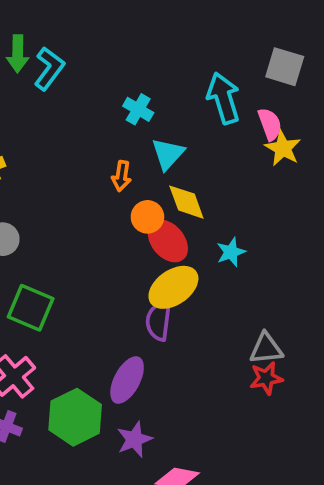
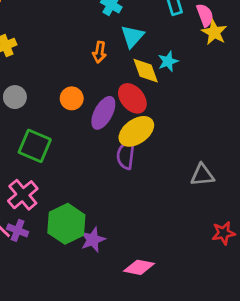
orange circle: (147, 217) -> (72, 98), moved
cyan star: (231, 252) -> (168, 61), moved
red star: (266, 378) -> (223, 233), moved
purple ellipse: (127, 380) -> (103, 113), moved
purple star: (134, 439) -> (93, 240), moved

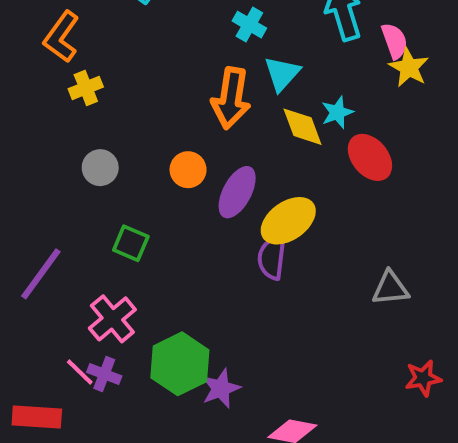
orange arrow: (99, 52) -> (231, 98), size x1.8
red ellipse: (132, 98) -> (370, 157), moved
green square: (35, 146) -> (131, 243), size x0.7

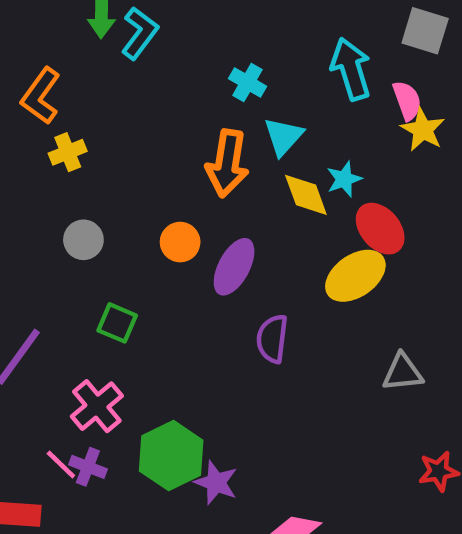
yellow ellipse: (288, 221) -> (355, 276), moved
purple star: (221, 388) -> (216, 483), turned -30

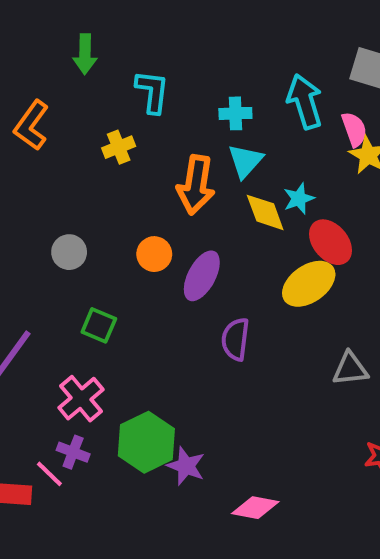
cyan L-shape: (140, 33) -> (152, 92), moved, turned -30
cyan cross: (248, 82) -> (235, 113), moved, turned -32
yellow cross: (68, 152) -> (119, 147), moved
pink line: (61, 465) -> (49, 474), moved

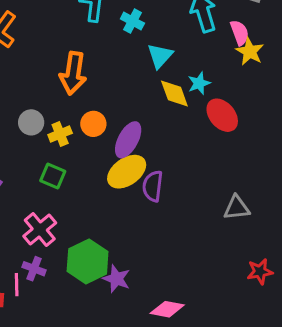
cyan cross: (235, 113) -> (132, 21), moved, turned 30
yellow cross: (119, 147) -> (60, 134), moved
orange arrow: (196, 185) -> (73, 73), moved
yellow ellipse: (309, 284) -> (127, 172), moved
pink line: (49, 474) -> (17, 285), turned 45

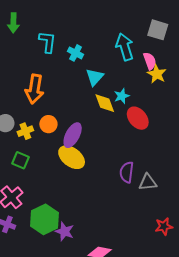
yellow ellipse: (127, 172) -> (72, 157), turned 72
purple semicircle: (153, 186) -> (127, 172), moved

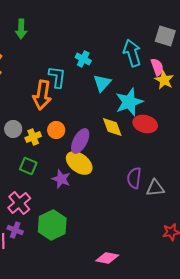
cyan L-shape: (47, 42) -> (57, 77), moved
cyan star: (122, 96) -> (129, 102), size x1.8
yellow diamond: (105, 103) -> (112, 127), moved
red ellipse: (138, 118) -> (145, 124), turned -35
purple star: (65, 231) -> (61, 179), moved

